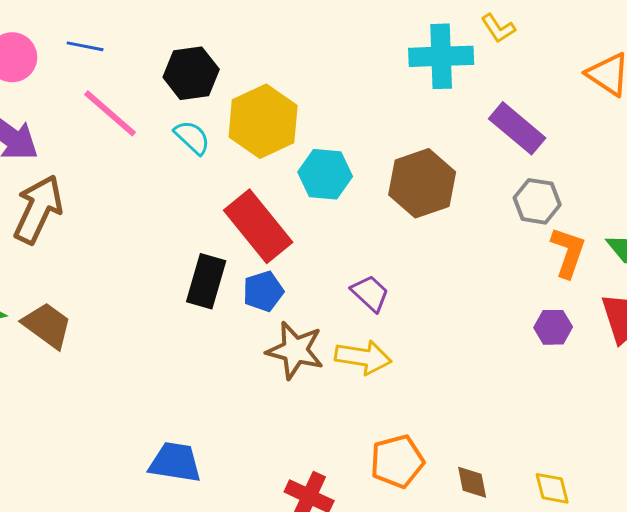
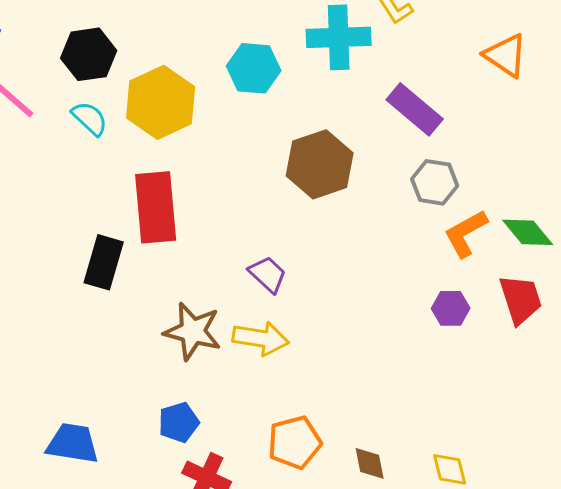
cyan hexagon: (325, 174) -> (254, 68), moved
red rectangle: (258, 226) -> (156, 207), turned 34
orange L-shape: (568, 252) -> (466, 233), turned -138
blue pentagon: (263, 291) -> (179, 422), moved

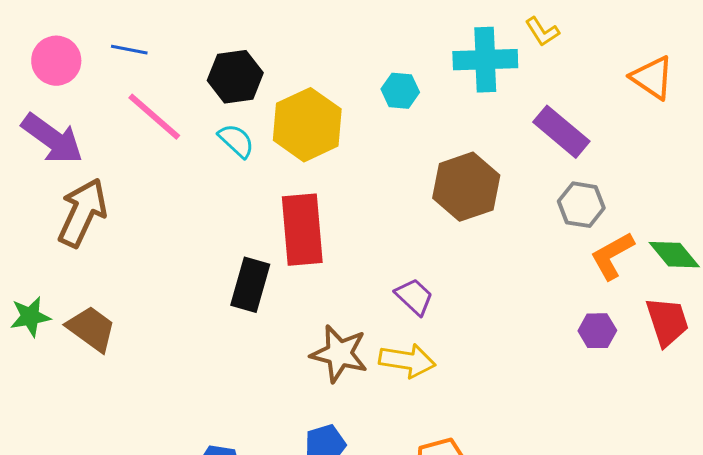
cyan hexagon: (254, 68) -> (400, 91), size x0.7

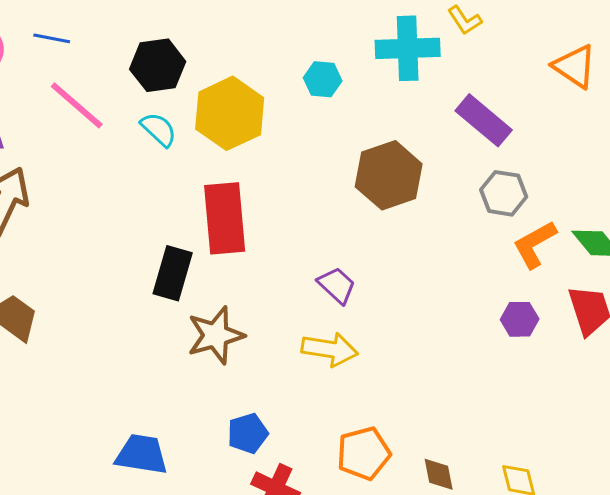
brown star: (339, 354) -> (216, 335), moved, turned -30

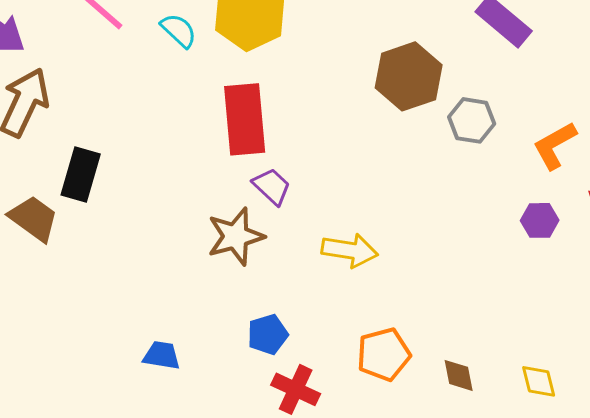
gray hexagon: (504, 193) -> (472, 120), moved
black rectangle: (173, 273) -> (81, 174), moved
purple trapezoid: (337, 285) -> (272, 186), moved
blue trapezoid: (142, 454) -> (162, 355), size x0.7

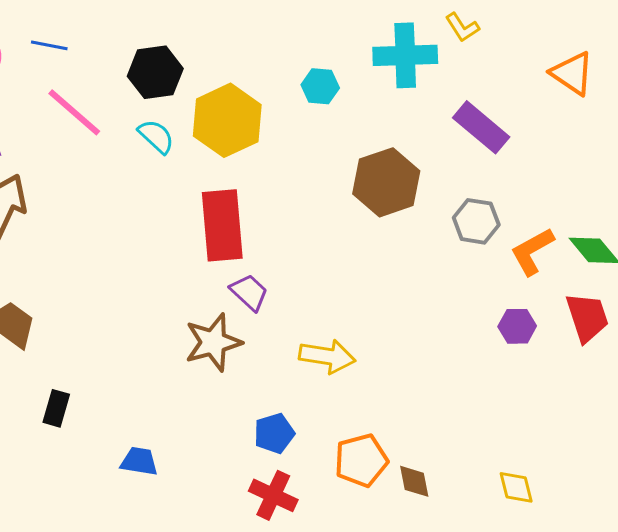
gray hexagon: (472, 120) -> (476, 221), moved
black rectangle: (81, 174) -> (56, 408), moved, size x0.7
blue pentagon: (268, 334) -> (274, 433), moved
brown diamond: (459, 375) -> (414, 481), moved

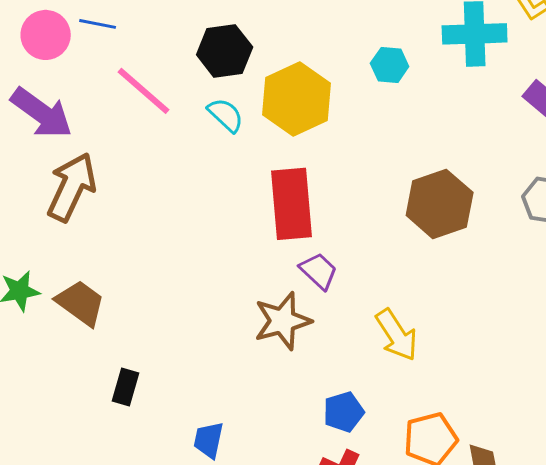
blue line: (49, 45) -> (98, 24), moved
brown hexagon: (386, 182) -> (440, 204), moved
yellow arrow: (327, 356) -> (397, 335), turned 48
blue trapezoid: (139, 461) -> (209, 440), turned -87

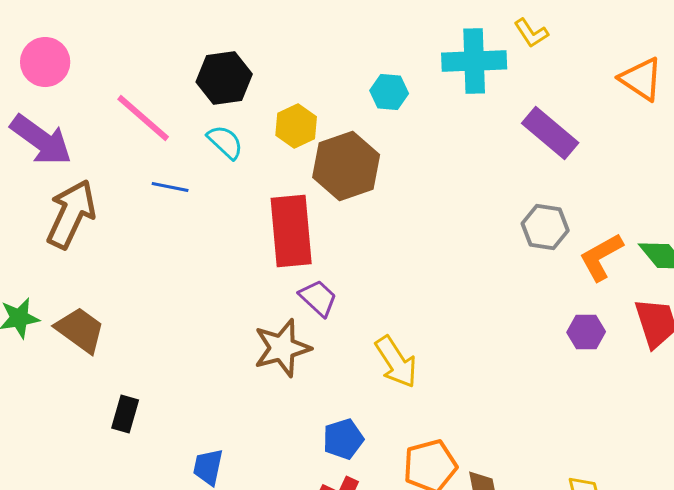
blue line: (98, 24) -> (170, 187), moved
yellow hexagon: (297, 99) -> (296, 126), size x0.6
brown hexagon: (440, 204) -> (346, 166), moved

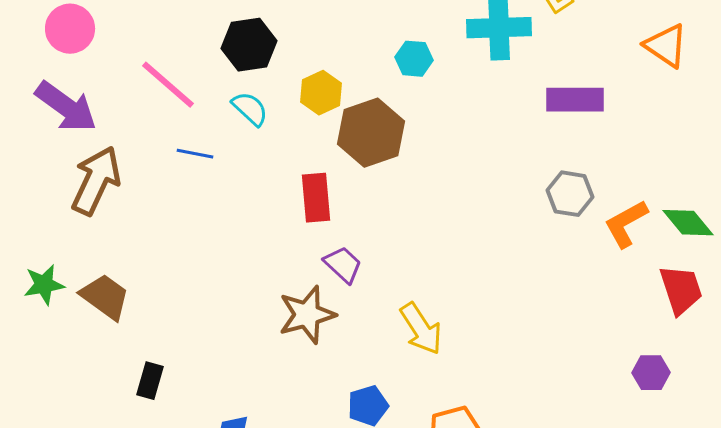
purple rectangle: (550, 133) -> (575, 100), turned -40
red rectangle: (291, 231) -> (316, 198), size x0.7
purple hexagon: (586, 332) -> (651, 373), moved

